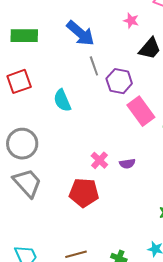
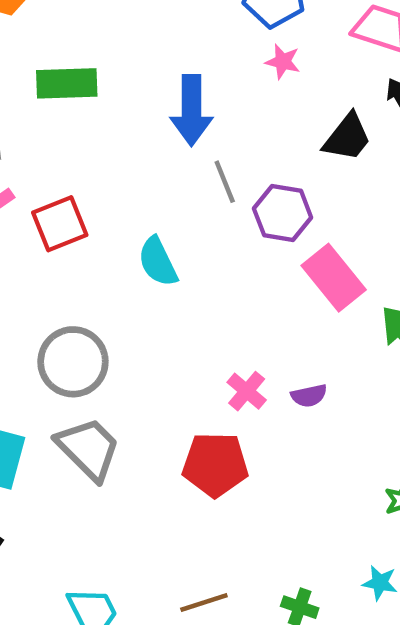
pink star: (131, 21) -> (283, 62), moved
blue arrow: (80, 33) -> (191, 110), turned 52
green rectangle: (24, 36) -> (67, 83), moved

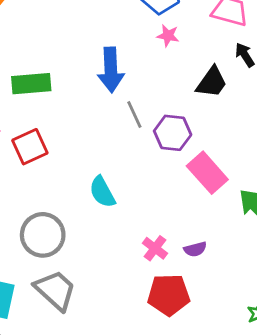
green rectangle: (67, 83) -> (31, 84), moved
cyan semicircle: (158, 262) -> (102, 192), moved
red pentagon: (215, 464) -> (169, 295), moved

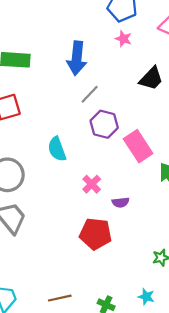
gray line: (134, 115) -> (90, 94), turned 60
purple hexagon: (173, 133) -> (104, 124), moved
pink cross: (155, 248) -> (92, 184), moved

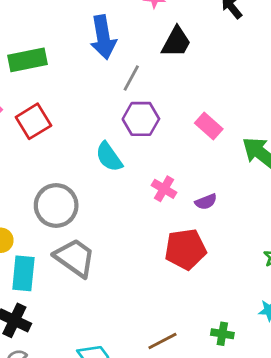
black trapezoid: (151, 79) -> (176, 42), moved
purple hexagon: (104, 124) -> (141, 119), moved
pink rectangle: (138, 146) -> (209, 126), size x0.7

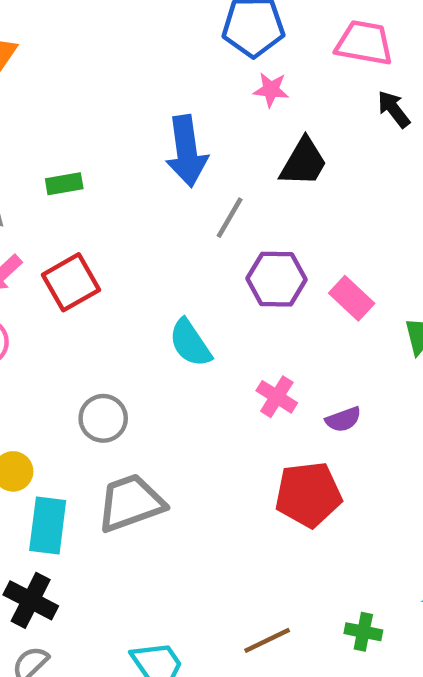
green rectangle: (27, 60) -> (64, 184), size x0.6
purple hexagon: (141, 119) -> (277, 279), moved
gray circle: (56, 205) -> (103, 418), size x0.7
gray trapezoid: (75, 258) -> (131, 503), turned -57

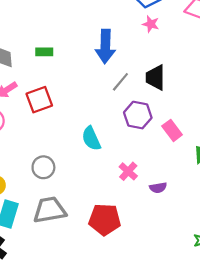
black trapezoid: (304, 162) -> (155, 78), moved, turned 140
red pentagon: (308, 494) -> (105, 220), moved

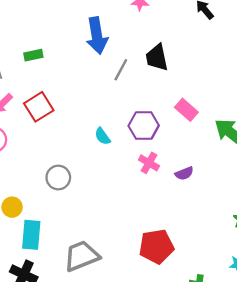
purple hexagon: (138, 115) -> (144, 126), moved
cyan semicircle: (91, 138) -> (102, 136), size x0.7
gray trapezoid: (50, 210) -> (82, 256), moved
red pentagon: (105, 220) -> (156, 246), moved

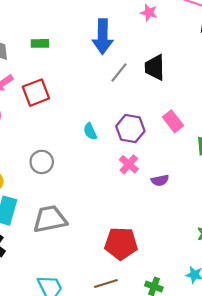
gray trapezoid: (82, 256) -> (50, 219), moved

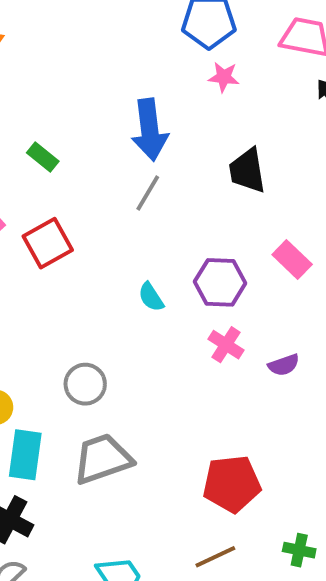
green rectangle: (40, 43) -> (43, 157), turned 48
gray line: (119, 73) -> (148, 193), moved
gray circle: (42, 162) -> (85, 384), moved

